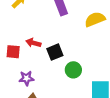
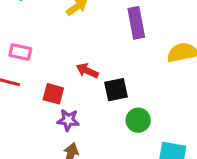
red square: (13, 52) -> (53, 94), moved

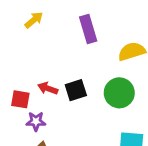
red arrow: (87, 71) -> (48, 88), moved
green circle: (138, 120) -> (119, 93), moved, size x1.4

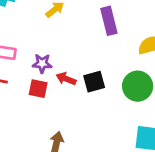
purple star: (36, 121) -> (42, 63), moved

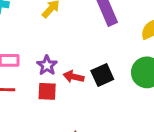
purple star: (42, 63) -> (47, 65), turned -30

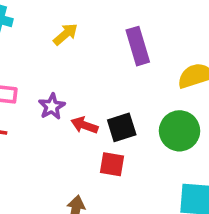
red square: (47, 91) -> (112, 164), moved

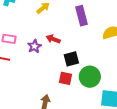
red arrow: (84, 125) -> (53, 39), moved
green circle: (180, 131) -> (90, 77), moved

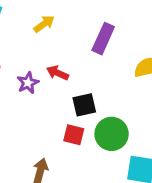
purple rectangle: (82, 16) -> (103, 39), turned 36

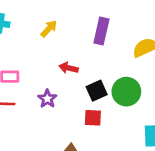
purple star: (28, 83) -> (47, 99), moved
green circle: (112, 134) -> (126, 92), moved

